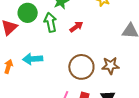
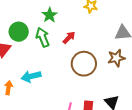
brown star: (111, 66) -> (116, 58), moved
brown circle: (81, 67) -> (84, 64), moved

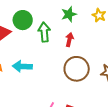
green star: (50, 15) -> (69, 14), moved
red arrow: (69, 38) -> (69, 40), turned -48

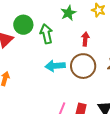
red arrow: (69, 40) -> (85, 39), moved
cyan arrow: (22, 66) -> (55, 66), moved

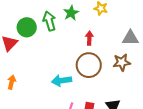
green arrow: (46, 34) -> (49, 21), moved
cyan arrow: (55, 66) -> (62, 81), moved

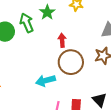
red arrow: (89, 38) -> (62, 40), moved

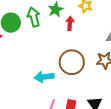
red arrow: (62, 40) -> (70, 23), moved

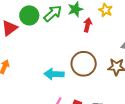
green arrow: (34, 17) -> (53, 13), turned 54

